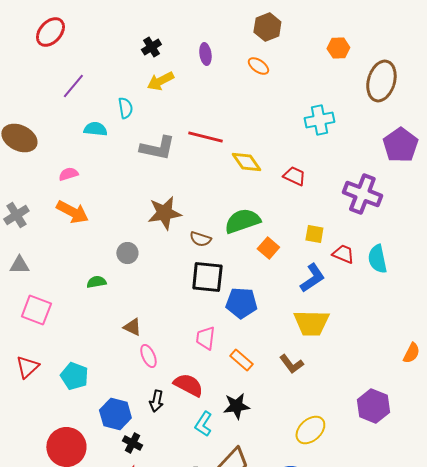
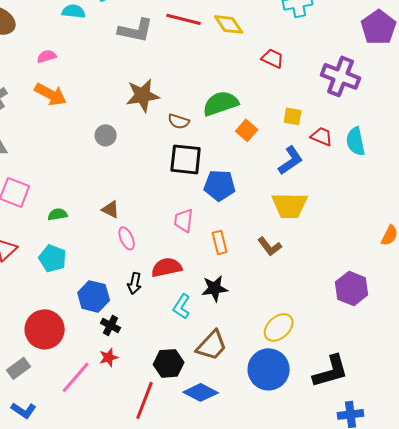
yellow diamond: (246, 162) -> (229, 24), moved
green semicircle: (96, 282) -> (58, 214), moved
orange rectangle: (241, 360) -> (220, 242), turned 35
red semicircle: (188, 385) -> (167, 267), turned -40
yellow ellipse: (310, 430) -> (279, 327), moved

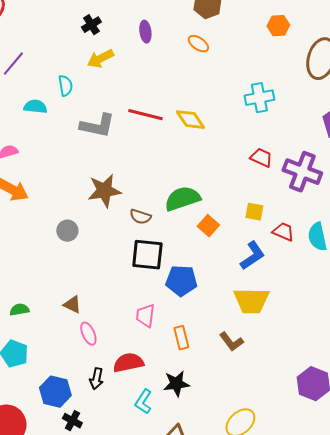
red trapezoid: (273, 58) -> (261, 158), moved

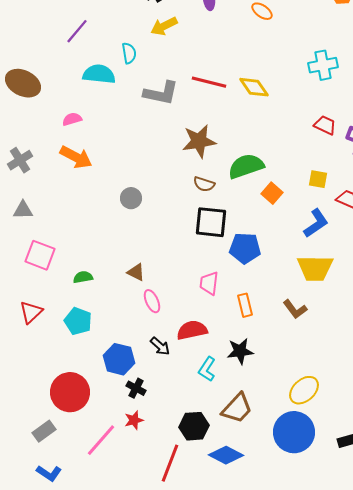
cyan semicircle: (35, 107) -> (99, 74), size x1.4
brown star: (104, 191) -> (199, 141), moved
black arrow: (96, 379) -> (160, 346), turned -60

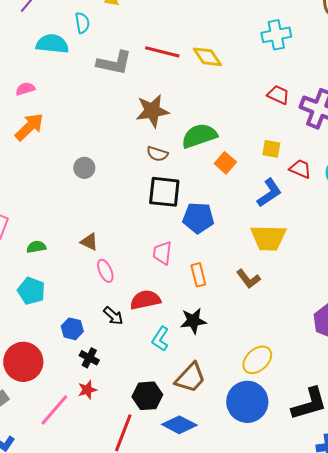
orange arrow: (76, 157) -> (29, 127), turned -72
blue hexagon: (119, 359) -> (72, 329), size x0.7

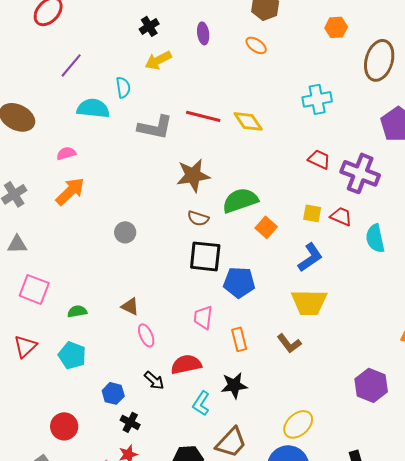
red trapezoid: (300, 169) -> (341, 216), moved
red circle: (23, 362) -> (64, 426), size x0.7

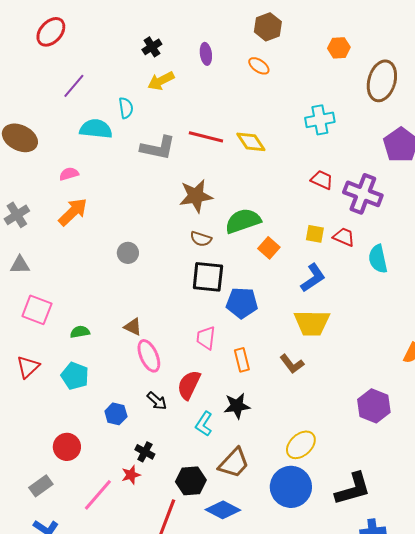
pink ellipse: (146, 335) -> (149, 356), size x1.4
red semicircle: (186, 364) -> (189, 385), turned -52
black cross: (130, 422) -> (145, 452), moved

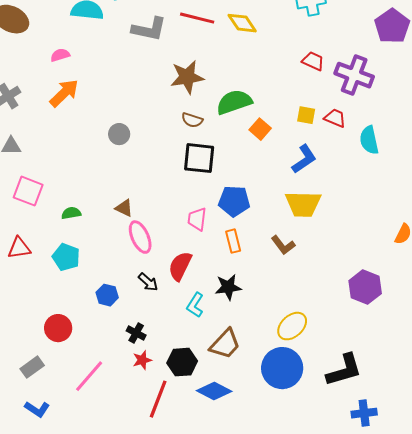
blue pentagon: (242, 303) -> (234, 201), moved
red triangle: (28, 367) -> (19, 248), turned 35
red star: (131, 475) -> (142, 360), moved

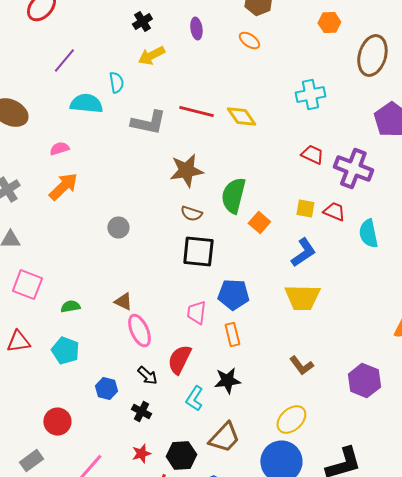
green semicircle: (234, 102) -> (233, 196), turned -57
brown L-shape: (283, 245) -> (301, 366), moved
black cross: (136, 333) -> (141, 412), moved

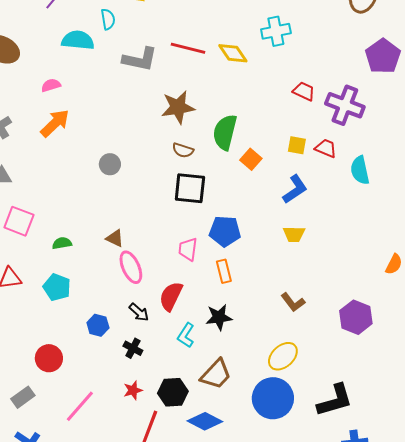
cyan cross: (310, 95) -> (276, 31), moved
yellow trapezoid: (302, 298) -> (294, 234), size x0.6

